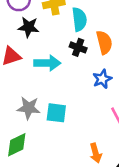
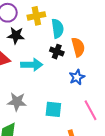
cyan square: (56, 113) -> (53, 109), moved

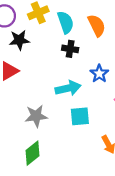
orange semicircle: (78, 47) -> (97, 25), moved
cyan arrow: (32, 65) -> (68, 88), moved

